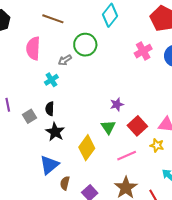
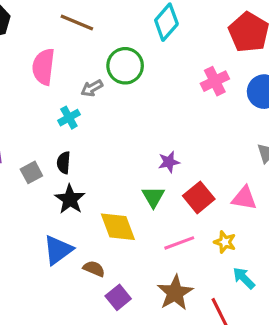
yellow star: (157, 145) -> (225, 242), moved
yellow diamond: (87, 148) -> (118, 227), turned -60
brown semicircle: (65, 183) -> (94, 269), moved, turned 96

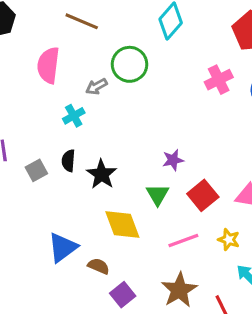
black star: (70, 199) -> (102, 174), moved

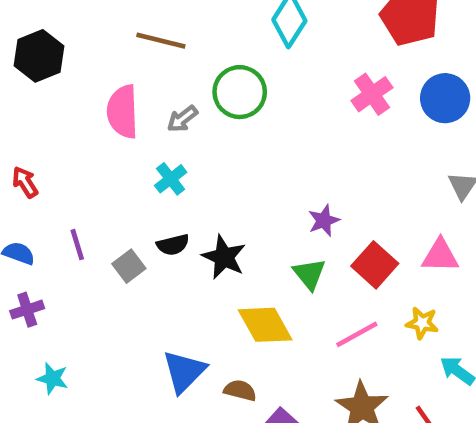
gray arrow: (96, 87) -> (182, 119), moved
black semicircle: (68, 161) -> (173, 245), turned -100

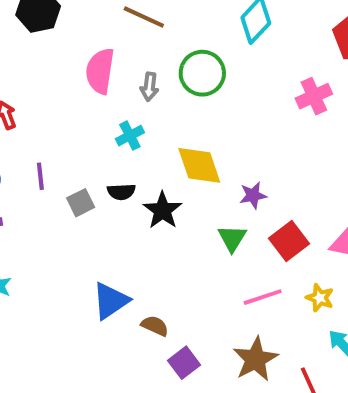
gray arrow: (182, 119) -> (149, 87), turned -56
yellow diamond: (265, 325) -> (199, 165), moved

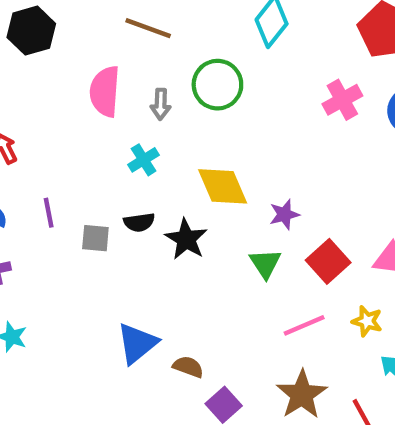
gray square: (81, 203) -> (95, 238), turned 36

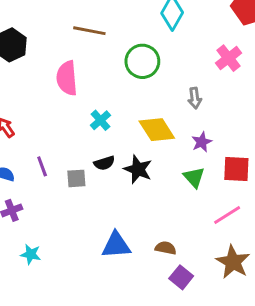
gray arrow: (161, 104) -> (195, 98), moved
red square: (328, 261) -> (236, 169), turned -36
blue triangle: (137, 343) -> (116, 245), turned 44
brown semicircle: (188, 367) -> (166, 248), moved

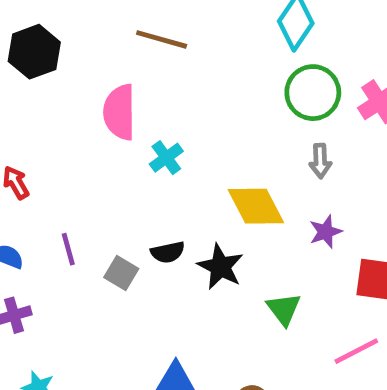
green circle: (142, 61) -> (313, 93), moved
cyan cross: (100, 120) -> (166, 158), moved
green triangle: (194, 177) -> (284, 309), moved
gray square: (76, 178) -> (121, 273), turned 30

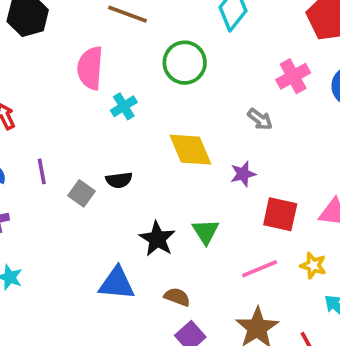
green circle: (313, 93) -> (185, 63), moved
gray arrow: (320, 161) -> (260, 119), moved, turned -55
black star: (220, 267) -> (157, 239), moved

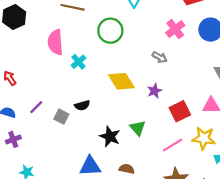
purple line: (42, 171) -> (36, 107), turned 64
red square: (280, 214) -> (180, 111), turned -30
yellow star: (313, 265) -> (204, 138), size x1.5

